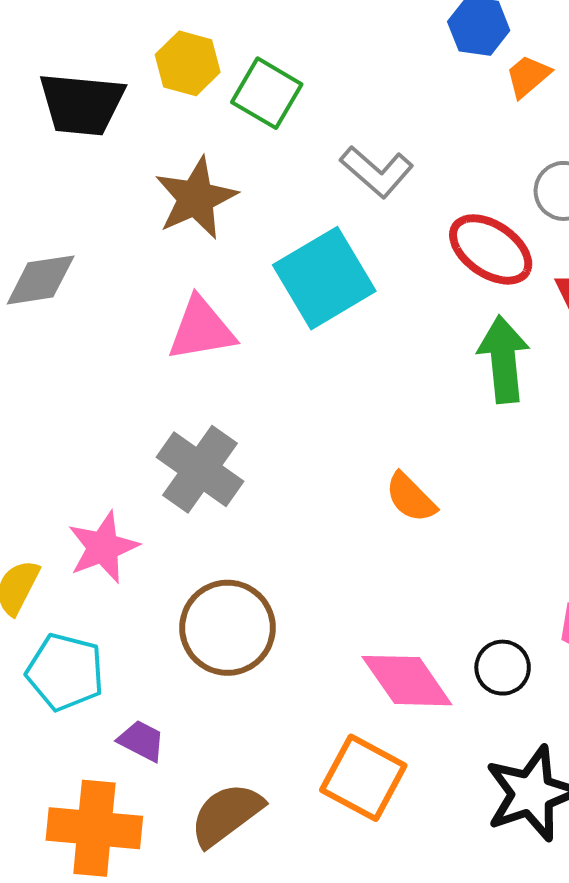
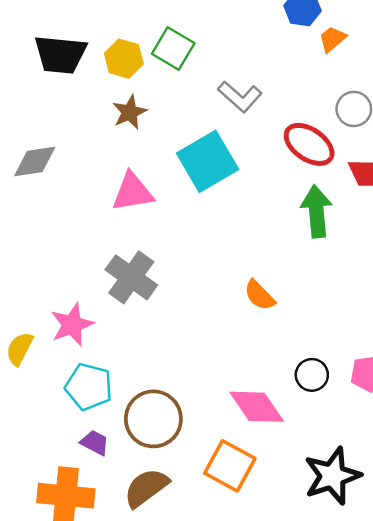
yellow hexagon: (188, 63) -> (124, 59), moved
brown star: (196, 198) -> (130, 112), size x0.7
brown circle: (227, 628) -> (153, 419), moved
black circle: (503, 668) -> (312, 375), moved
cyan pentagon: (65, 672) -> (89, 387), moved

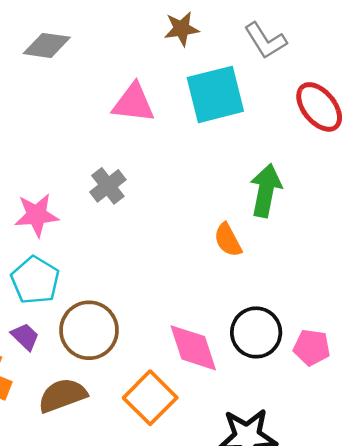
brown star: (130, 112) -> (182, 29), moved
green arrow: (317, 211) -> (266, 190), moved
gray cross: (131, 277) -> (108, 186), size x0.7
black circle: (312, 375) -> (256, 332), size x1.5

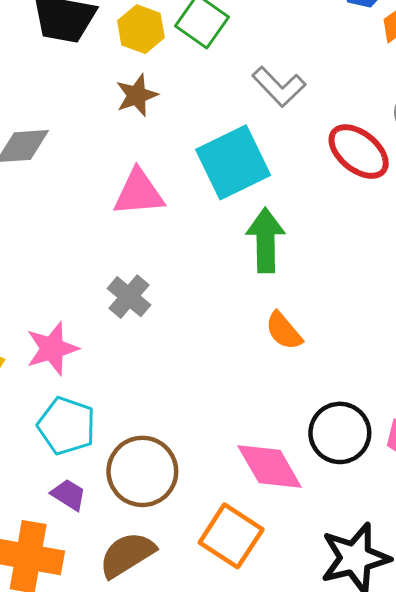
brown star: (182, 29) -> (137, 95), moved
green arrow: (266, 190) -> (266, 240), moved

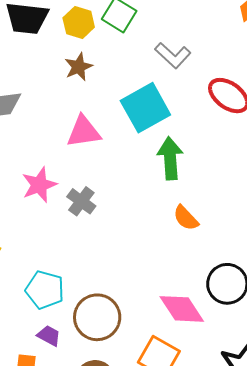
pink star: (52, 349) -> (39, 185), moved

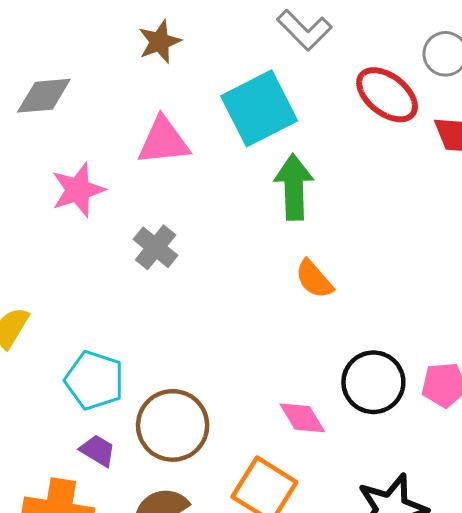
pink star: (39, 185) -> (78, 190), moved
pink diamond: (182, 309) -> (302, 418), size x0.7

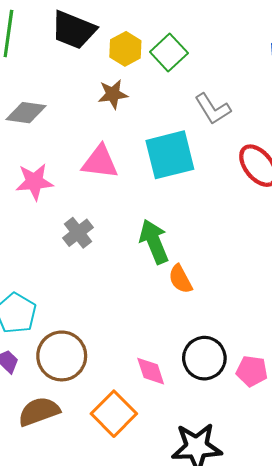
green arrow: (294, 187) -> (154, 242), moved, turned -33

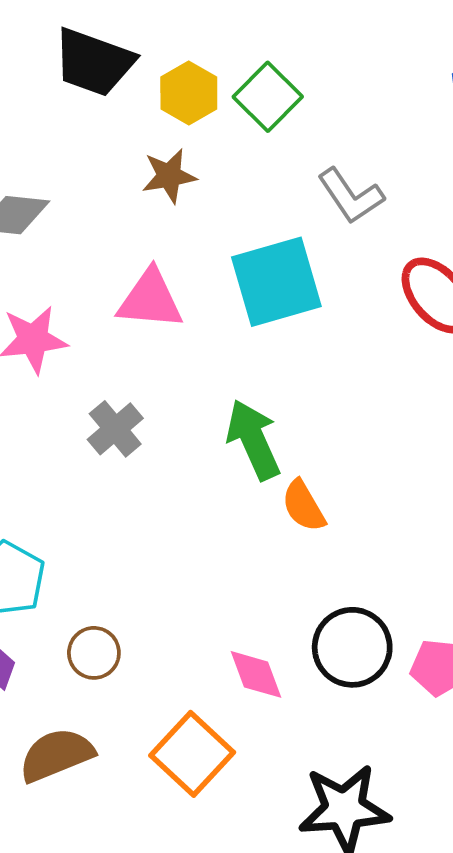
brown circle: (62, 356) -> (94, 653), size x0.6

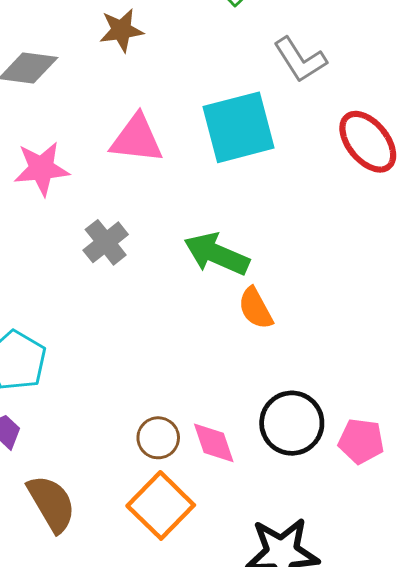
brown star: (169, 176) -> (121, 30), moved
green arrow: (253, 440) -> (217, 254), turned -44
brown circle: (94, 653) -> (158, 438), moved
brown semicircle: (56, 755) -> (51, 503), turned 80

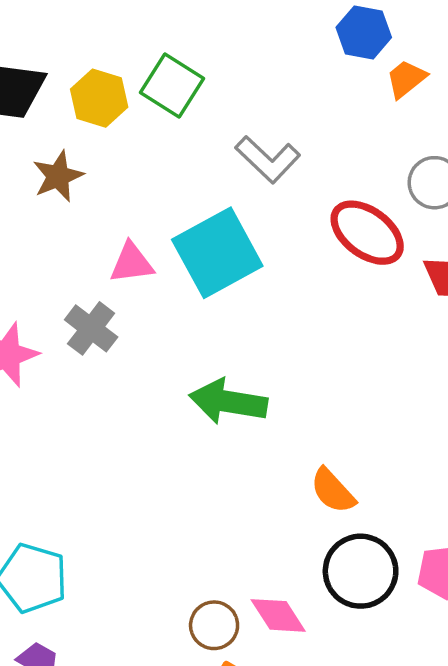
pink triangle: (137, 139) -> (132, 263), moved, size x0.7
gray cross: (106, 242) -> (91, 328), moved
orange semicircle: (256, 308) -> (333, 491), moved

